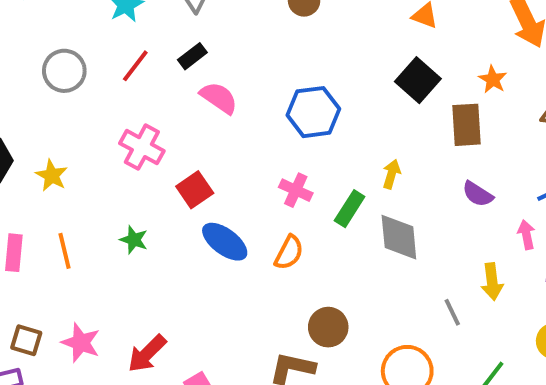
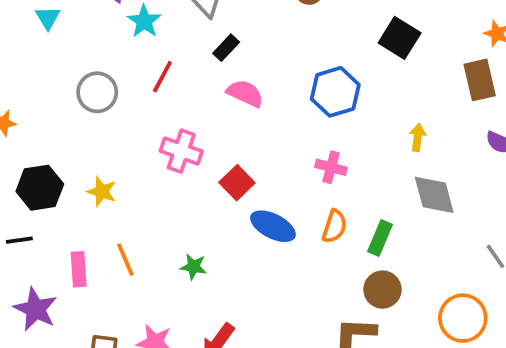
black rectangle: (192, 56) -> (226, 48), moved
black square: (418, 80) -> (400, 38), moved
green rectangle: (350, 209) -> (380, 238), moved
green star: (134, 240) -> (193, 267), moved

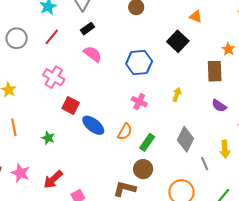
pink cross: (331, 167) -> (139, 102), moved
red square: (237, 183) -> (71, 105), moved, turned -30
gray diamond: (434, 195) -> (185, 139), moved, turned 30

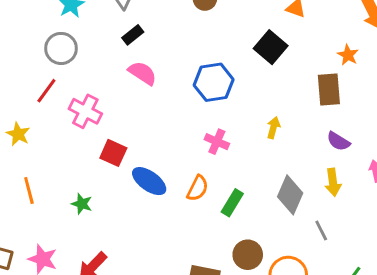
red line: (52, 37) -> (46, 91), moved
gray circle: (17, 38) -> (61, 48), moved
yellow arrow: (225, 149) -> (333, 182), moved
brown circle: (143, 169) -> (248, 255), moved

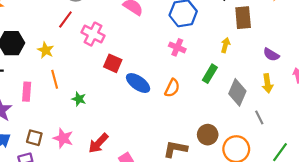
brown rectangle: (329, 89) -> (243, 18), moved
pink cross: (217, 142) -> (177, 47), moved
orange line: (29, 190) -> (55, 79), moved
green rectangle: (232, 203) -> (210, 74), moved
green star: (82, 204) -> (79, 99), moved

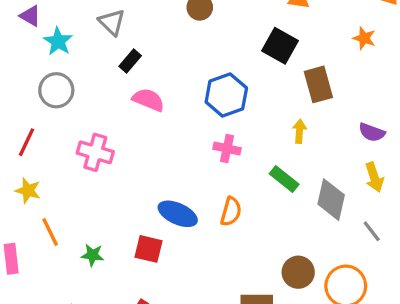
red line: (65, 20) -> (27, 142), moved
red square: (113, 63) -> (148, 249), moved
green rectangle: (210, 74) -> (284, 179), turned -72

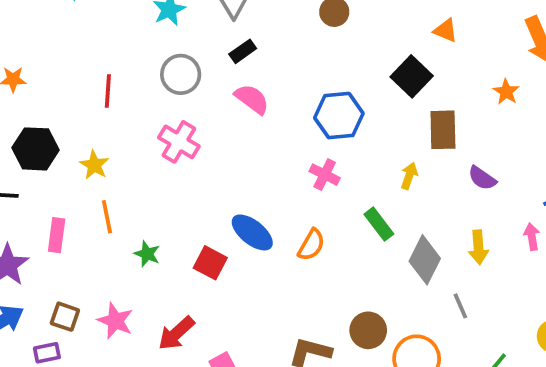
gray circle: (56, 90) -> (181, 74), moved
purple semicircle: (372, 132) -> (482, 178), moved
red line: (27, 142) -> (108, 91), moved, turned -36

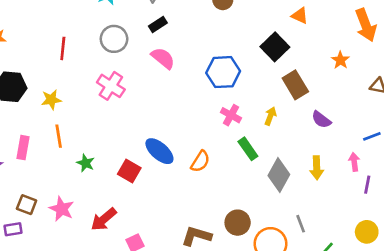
brown rectangle: (443, 130) -> (295, 85), turned -32
yellow star: (94, 165) -> (51, 100), turned 30
pink cross: (325, 175) -> (231, 115), moved
gray line: (460, 306) -> (301, 224), moved

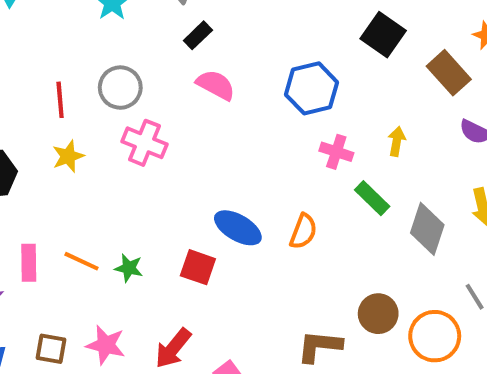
gray circle: (114, 39) -> (120, 88), moved
brown rectangle: (295, 85) -> (449, 73), moved
yellow star: (51, 100) -> (68, 156), moved
orange line: (59, 136) -> (82, 261), moved, turned -45

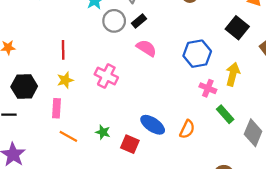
gray circle: (120, 88) -> (114, 21), moved
yellow arrow: (397, 141) -> (233, 74), moved, size x1.5
pink rectangle: (29, 263) -> (57, 108), moved
green star: (129, 268) -> (103, 132), moved

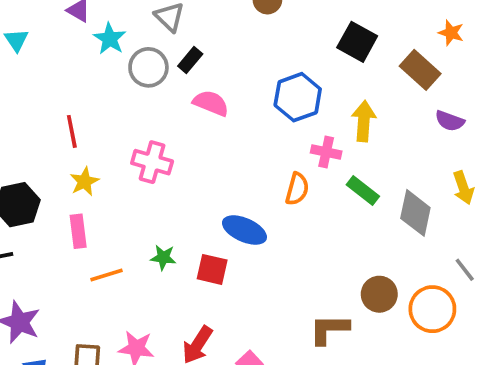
orange semicircle: (187, 129) -> (297, 189), moved
orange line: (68, 136) -> (106, 275), turned -36

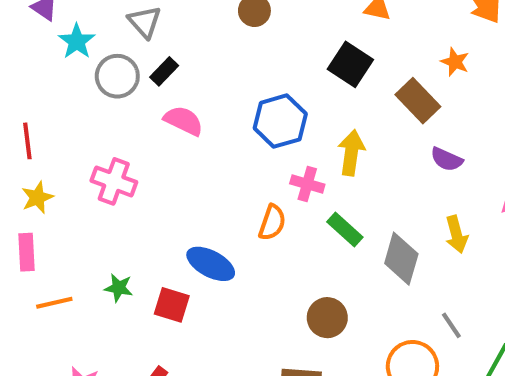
brown circle: (379, 294) -> (327, 318), moved

